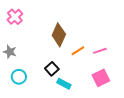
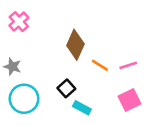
orange line: (78, 51) -> (100, 65), turned 64
cyan circle: (19, 77) -> (24, 99), size x1.5

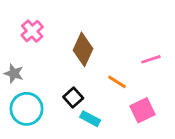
pink cross: (19, 22) -> (32, 31), moved
orange line: (100, 65) -> (117, 82), moved
pink line: (128, 65) -> (151, 59), moved

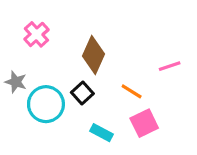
black square: (73, 97) -> (82, 93), moved
cyan circle: (26, 109) -> (46, 104), moved
pink square: (142, 110) -> (144, 123), moved

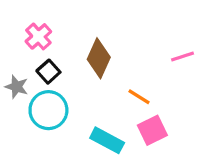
pink line: (170, 66) -> (183, 57), moved
black square: (82, 93) -> (48, 72), moved
cyan rectangle: (101, 133) -> (107, 140), size x1.4

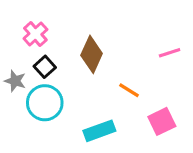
pink square: (152, 130) -> (162, 121), moved
cyan rectangle: (107, 140) -> (99, 131), turned -48

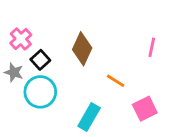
pink cross: (35, 34) -> (21, 39), moved
pink line: (170, 53) -> (152, 47), turned -60
cyan rectangle: (99, 131) -> (89, 117), turned -40

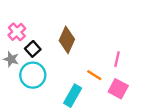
pink line: (152, 47) -> (117, 59), moved
orange line: (116, 81) -> (94, 75), moved
pink square: (145, 109) -> (118, 89), turned -36

